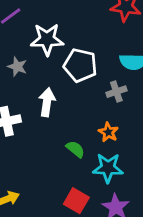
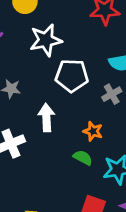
white star: (47, 39) -> (46, 40), moved
orange star: (108, 132) -> (93, 131), moved

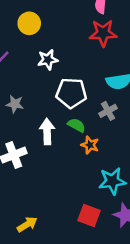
white star: (46, 40) -> (48, 60), size x0.7
green semicircle: (83, 158) -> (77, 125), moved

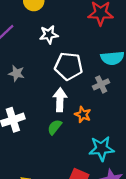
green semicircle: (77, 125) -> (55, 127), moved, turned -84
white arrow: (47, 131) -> (60, 100), moved

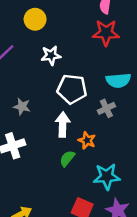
gray star: (17, 73) -> (22, 107), moved
green semicircle: (55, 127) -> (67, 158), moved

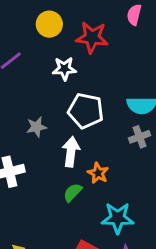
red star: (106, 33) -> (92, 37), moved
gray star: (22, 107) -> (36, 127), moved, turned -30
gray cross: (106, 108) -> (140, 137), moved

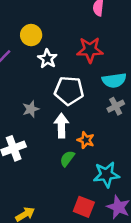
yellow circle: (49, 24) -> (31, 35), moved
red star: (92, 37) -> (90, 50), moved
white star: (64, 69) -> (47, 59), turned -30

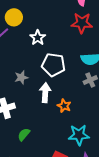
yellow circle: (31, 35) -> (14, 17), moved
red star: (90, 50) -> (82, 23), moved
green semicircle: (67, 159) -> (24, 134), moved

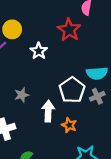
red star: (82, 23) -> (69, 30), moved, turned 30
white pentagon: (53, 65) -> (72, 90), moved, turned 30

